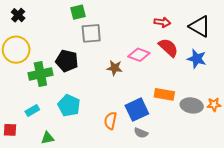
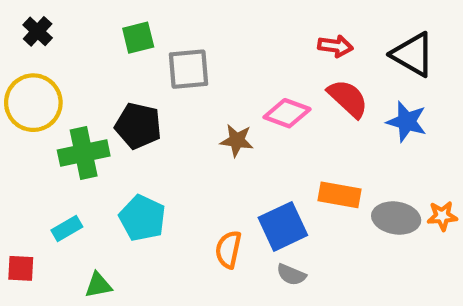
green square: (78, 12) -> (138, 38), moved

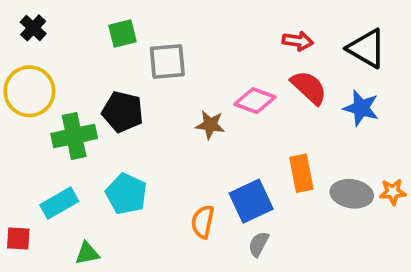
orange rectangle: (339, 195) -> (301, 173), turned 69
cyan rectangle: (67, 228) -> (59, 203), size x1.4
gray semicircle: (291, 275) -> (259, 244), turned 95

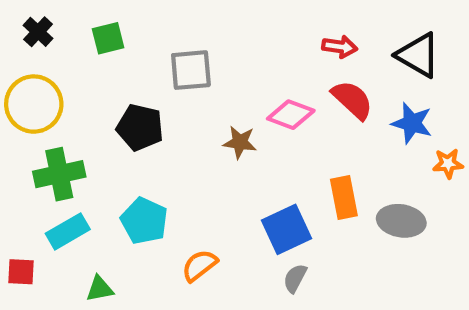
green square: (123, 34) -> (108, 38), moved
green cross: (74, 136) -> (59, 174), moved
orange star: (393, 192) -> (448, 163), moved
orange semicircle: (203, 222) -> (199, 265), moved, turned 40

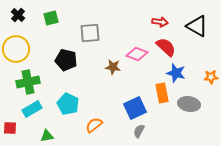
blue star: (412, 123) -> (176, 73), moved

